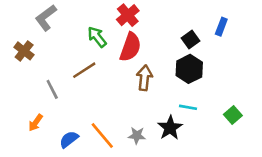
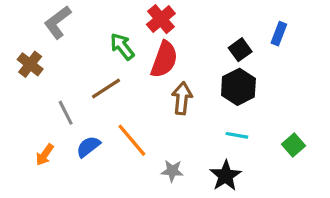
black star: (170, 128) -> (226, 176), moved
orange line: (102, 135) -> (132, 140), moved
blue semicircle: (69, 139) -> (88, 147), moved

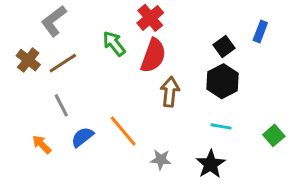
brown line: (106, 89) -> (63, 63), moved
orange arrow: (45, 155) -> (42, 144), turned 100

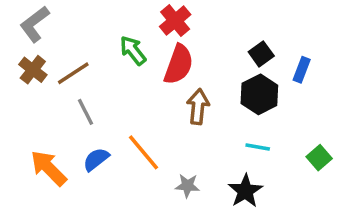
gray L-shape: (54, 21) -> (35, 24), moved
blue rectangle: (260, 31) -> (302, 70), moved
gray line: (61, 105) -> (86, 112), moved
orange arrow: (42, 144) -> (49, 168), size x1.6

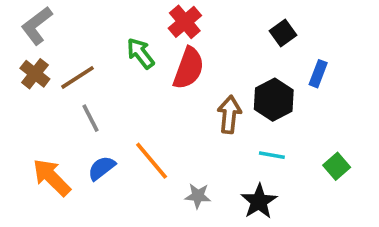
black square: (261, 54) -> (283, 33), moved
brown arrow: (198, 107) -> (229, 114), moved

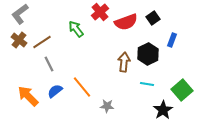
red semicircle: (189, 68) -> (126, 22), moved, turned 50
green square: (337, 166) -> (182, 90), size x1.5
black star: (259, 201) -> (163, 110), moved

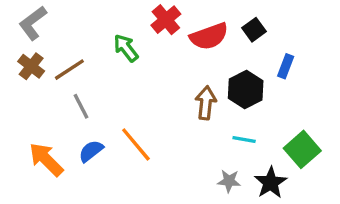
gray star: (107, 106) -> (229, 181), moved

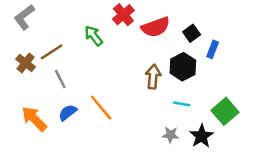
black square: (254, 30) -> (192, 33), moved
brown cross: (31, 66) -> (26, 63), moved

